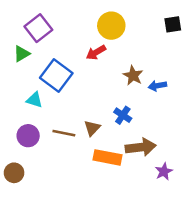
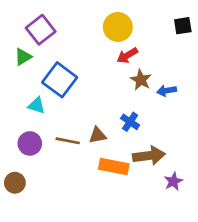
red arrow: (96, 52) -> (127, 55), moved
brown triangle: (92, 128) -> (98, 135), turned 36

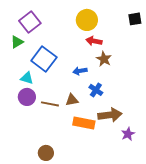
red arrow: (127, 55) -> (94, 41), turned 42
blue arrow: (167, 91) -> (80, 71), moved
purple circle: (30, 143) -> (27, 97), moved
brown circle: (15, 183) -> (46, 153), moved

